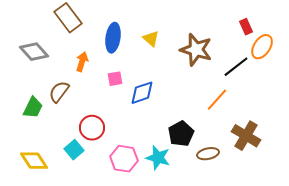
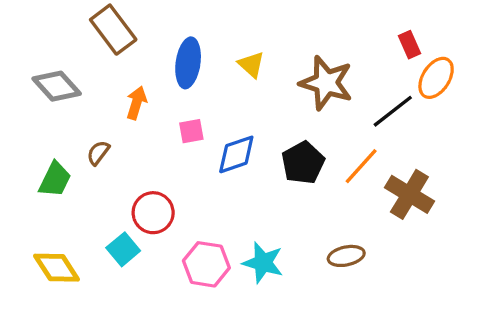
brown semicircle: (59, 92) -> (98, 153), size x0.7
black pentagon: (181, 134) -> (303, 163), moved
brown cross: (246, 136) -> (409, 194), moved

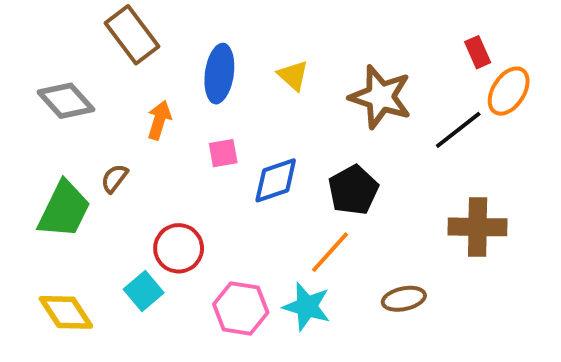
orange line: (361, 166) -> (330, 252), moved
green trapezoid: (55, 179) -> (64, 209), size x1.4
brown cross: (409, 194) -> (478, 227), turned -30

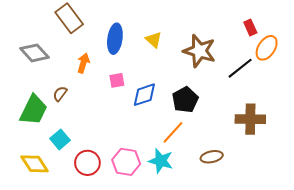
red circle: (179, 248) -> (87, 163), moved
cyan square: (144, 291) -> (60, 139), moved

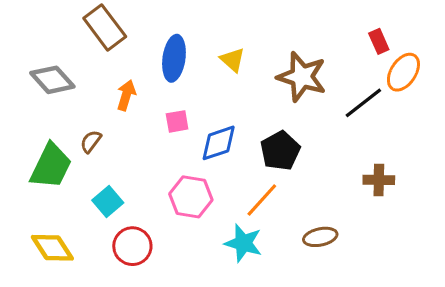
brown cross: (250, 119) -> (379, 180), size x0.7
cyan square: (60, 139) -> (108, 201), moved
pink hexagon: (126, 162) -> (191, 197), moved

